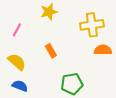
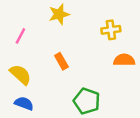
yellow cross: (92, 25) -> (111, 30), size x0.7
green pentagon: (72, 84) -> (87, 101), turned 30

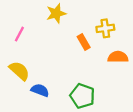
orange rectangle: (61, 61) -> (84, 42), moved
blue semicircle: (24, 103) -> (40, 90), moved

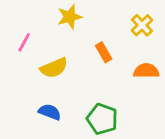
yellow cross: (105, 28) -> (142, 25), moved, turned -36
yellow semicircle: (19, 71) -> (54, 68), moved, turned 115

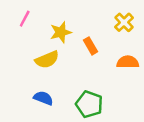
yellow star: (70, 17) -> (61, 32), moved
pink line: (24, 42) -> (25, 19), moved

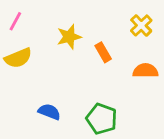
pink line: (25, 19) -> (15, 21), moved
yellow semicircle: (47, 60) -> (18, 58), moved

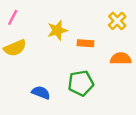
orange rectangle: (103, 52) -> (85, 43), turned -56
green pentagon: (102, 119) -> (81, 83), moved, turned -30

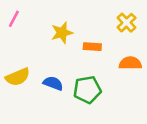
yellow semicircle: (15, 48) -> (18, 77), moved
blue semicircle: (41, 93) -> (53, 83), moved

